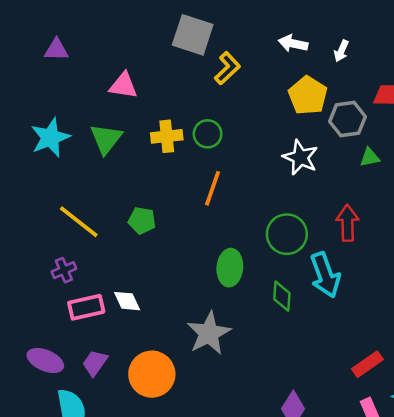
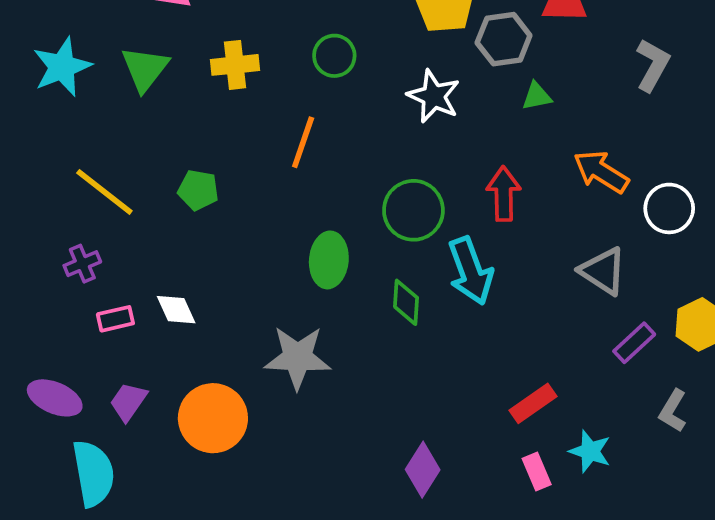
green circle: (208, 134) -> (334, 56), moved
pink rectangle: (86, 307) -> (115, 319), size x0.7
gray star: (209, 333) -> (298, 357), turned 30

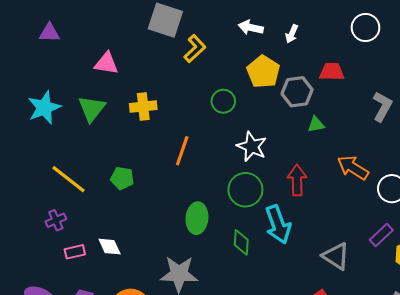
green circle: (334, 56) -> (223, 101), moved
white star: (434, 96) -> (252, 147), moved
gray triangle: (603, 271) -> (336, 256), moved
purple rectangle: (634, 343) -> (381, 235), moved

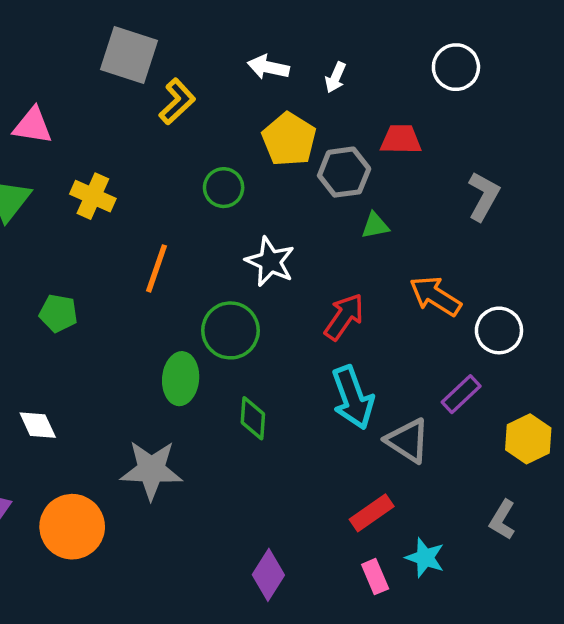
yellow cross: (143, 107) -> (93, 196), turned 30
red arrow: (297, 180) -> (344, 317), turned 36
green circle: (245, 190) -> (230, 330), moved
cyan arrow: (278, 224) -> (353, 398), moved
purple rectangle: (381, 235) -> (461, 394), moved

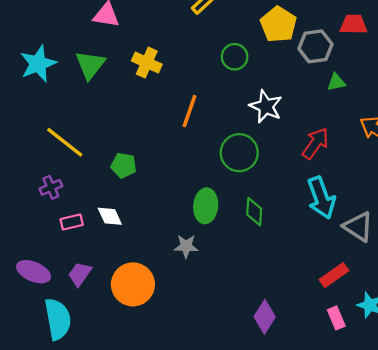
green pentagon: (58, 313) -> (124, 165), moved
green ellipse: (181, 379) -> (206, 206), moved
gray star: (151, 470) -> (186, 246), size x0.6

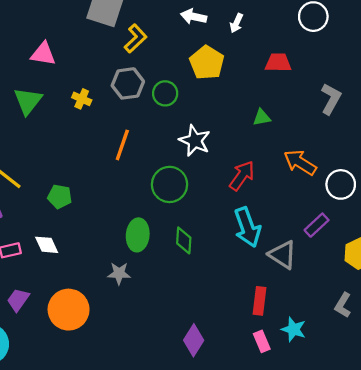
gray hexagon: (315, 46) -> (128, 83), moved
yellow cross: (147, 63) -> (82, 99), size x0.7
red rectangle: (334, 275) -> (259, 301), turned -48

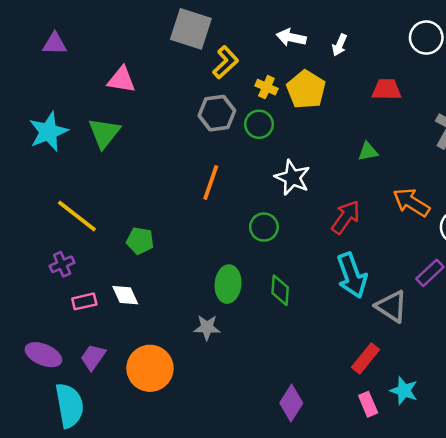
yellow cross: (82, 99) -> (266, 87), moved
green circle: (170, 184) -> (264, 227), size x0.7
red rectangle: (259, 301) -> (366, 358), turned 32

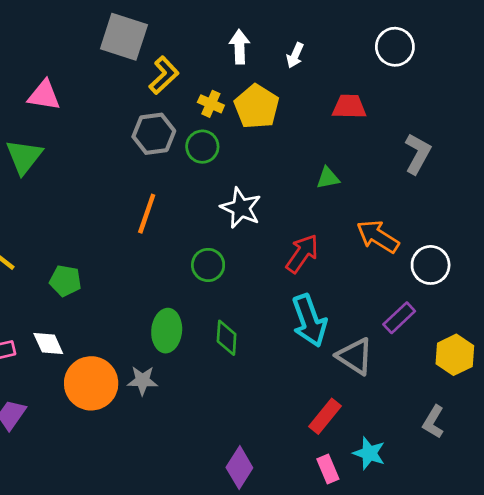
white arrow: (291, 38) -> (239, 47), turned 76
orange circle: (150, 368) -> (91, 383), moved

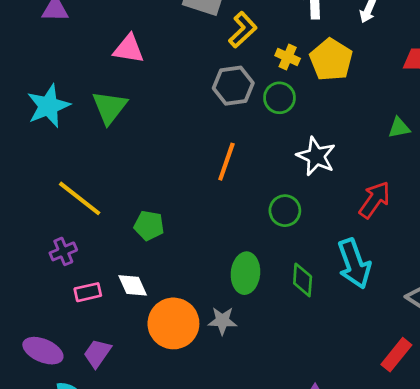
cyan arrow: (309, 321) -> (354, 264), moved

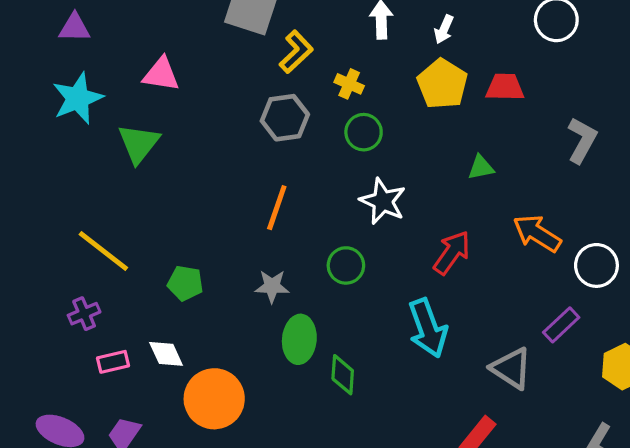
yellow pentagon: (331, 60) -> (442, 84), moved
green circle: (279, 98) -> (364, 132), moved
cyan star: (48, 106) -> (78, 98), moved
green diamond: (303, 280) -> (343, 375), moved
gray star: (222, 321) -> (272, 286), moved

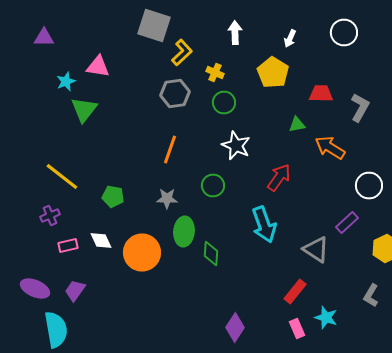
white arrow: (444, 29) -> (290, 38), moved
red trapezoid: (505, 87) -> (321, 94), moved
cyan star: (78, 98) -> (66, 82), moved, size x0.6
orange arrow: (537, 233) -> (330, 148), moved
orange circle: (214, 399) -> (142, 252), moved

